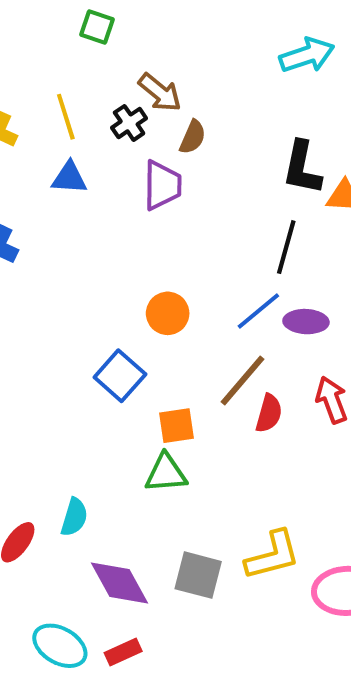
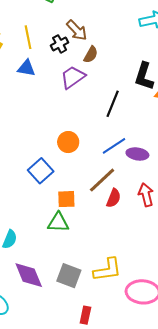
purple trapezoid: (162, 185) -> (73, 77), turned -132
black line: (286, 247) -> (113, 104), moved
red rectangle: (123, 652) -> (85, 315), moved, turned -60

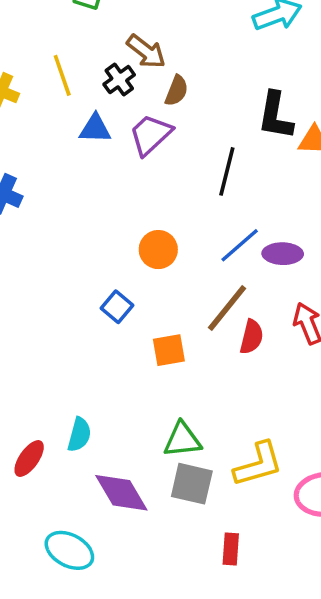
blue triangle: (26, 68) -> (95, 129), moved
blue square: (41, 171) -> (117, 307), size x0.7
green triangle: (58, 222) -> (182, 440), moved

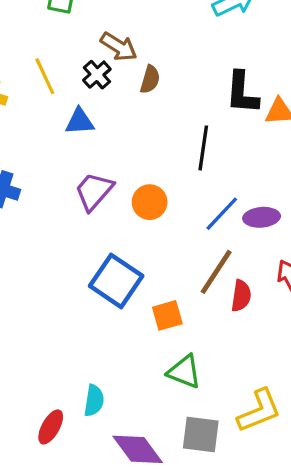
purple trapezoid: (150, 135) -> (94, 191), moved
orange circle: (158, 250) -> (150, 202), moved
blue square: (117, 307) -> (116, 281), size x1.8
green triangle: (182, 440) -> (184, 372), moved, turned 33

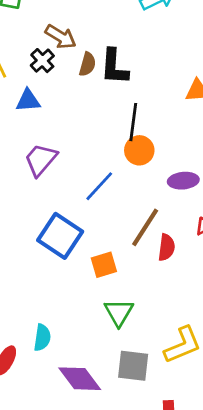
black L-shape: (242, 93) -> (114, 67), moved
orange circle: (150, 202) -> (139, 150), moved
blue line: (222, 214) -> (99, 186), moved
green triangle: (184, 372) -> (119, 312), turned 40

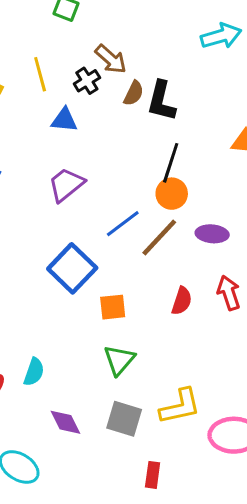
brown line: (145, 227) -> (159, 237), moved
purple diamond: (80, 379) -> (65, 422), size x0.7

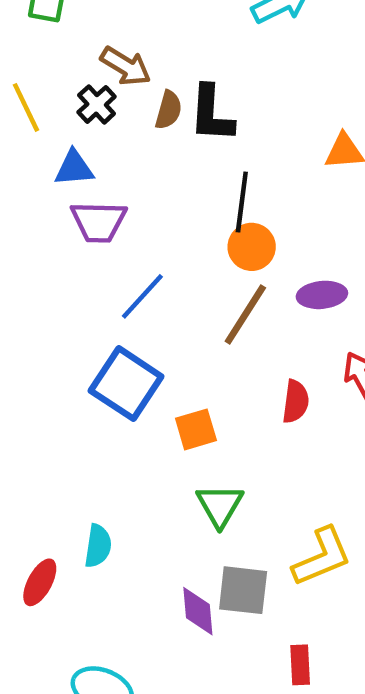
purple trapezoid: (66, 185) -> (99, 222), moved, turned -129
blue line: (123, 224) -> (142, 296), moved
purple diamond: (65, 422) -> (198, 611), moved, turned 32

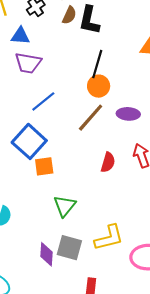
orange square: (196, 429) -> (44, 166), moved

